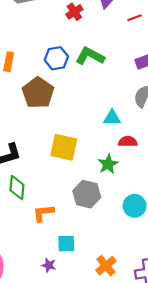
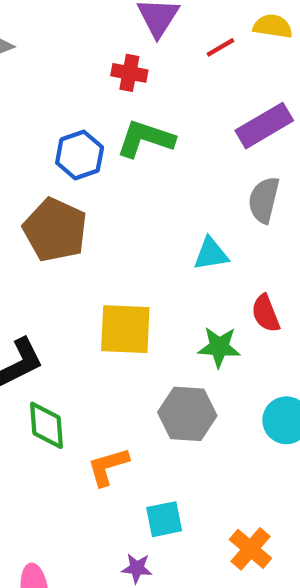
red cross: (74, 12) -> (129, 73), moved, turned -35
red semicircle: (128, 142) -> (266, 313), moved, turned -102
green star: (108, 164) -> (219, 347), turned -30

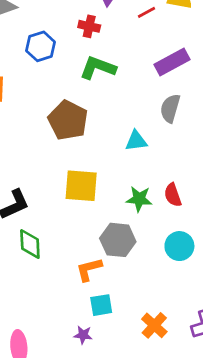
blue hexagon: (80, 155) -> (41, 46), moved
brown pentagon: (55, 230) -> (68, 120), moved
red semicircle: (266, 313) -> (173, 195), moved
orange L-shape: (108, 467) -> (89, 269), moved

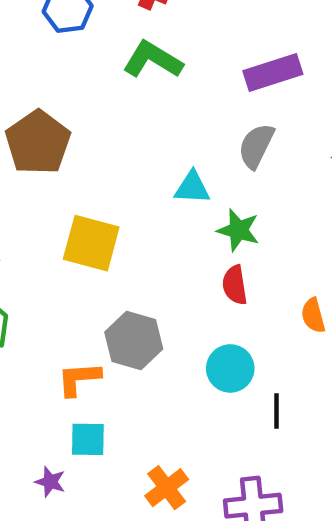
brown pentagon: (68, 120) -> (38, 142), moved
green star: (139, 199) -> (238, 230), moved

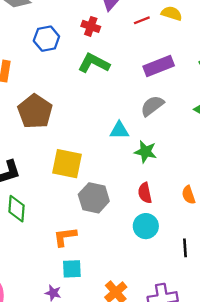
gray semicircle: (256, 146) -> (152, 106), turned 30
red semicircle: (235, 285) -> (145, 193), moved
gray hexagon: (134, 340) -> (94, 198), moved
black line: (276, 411) -> (185, 248), moved

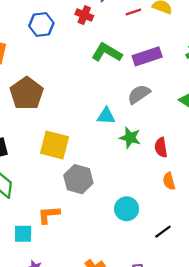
green L-shape: (94, 63) -> (107, 52), moved
red semicircle: (145, 193) -> (161, 147), moved
black line: (185, 248) -> (163, 232), turned 54
cyan square: (72, 269) -> (23, 234), moved

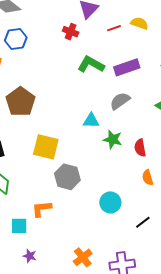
blue hexagon: (41, 24) -> (16, 39), moved

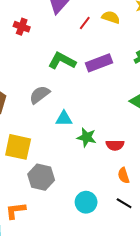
red line: (114, 28) -> (85, 23), turned -32
red cross: (71, 32) -> (22, 27), moved
gray semicircle: (120, 101) -> (40, 95), moved
red semicircle: (140, 148) -> (115, 145), turned -78
black line: (143, 222) -> (124, 203), moved, turned 70

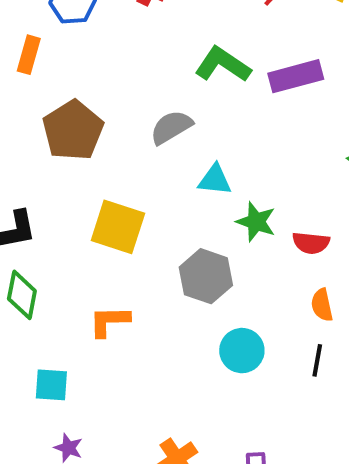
gray hexagon: (41, 177) -> (206, 276), moved
black line: (124, 203) -> (317, 360), turned 63
orange L-shape: (16, 211) -> (109, 321), moved

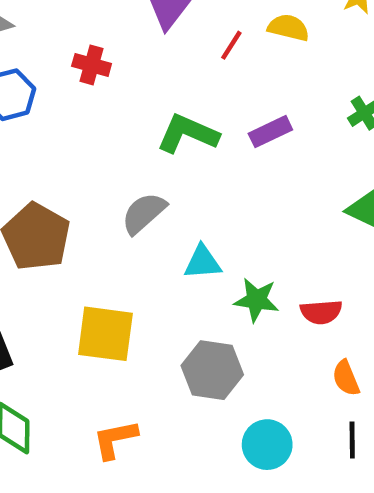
purple rectangle: (296, 76) -> (270, 132), size x0.7

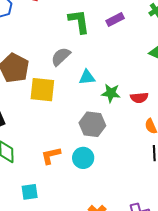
green L-shape: (188, 134) -> (79, 21), turned 60
yellow square: (105, 334) -> (42, 90), moved
cyan circle: (267, 445) -> (83, 158), moved

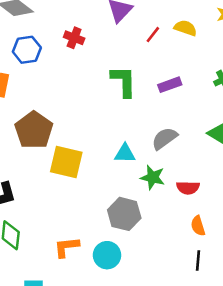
gray semicircle: (61, 57) -> (165, 138), moved

